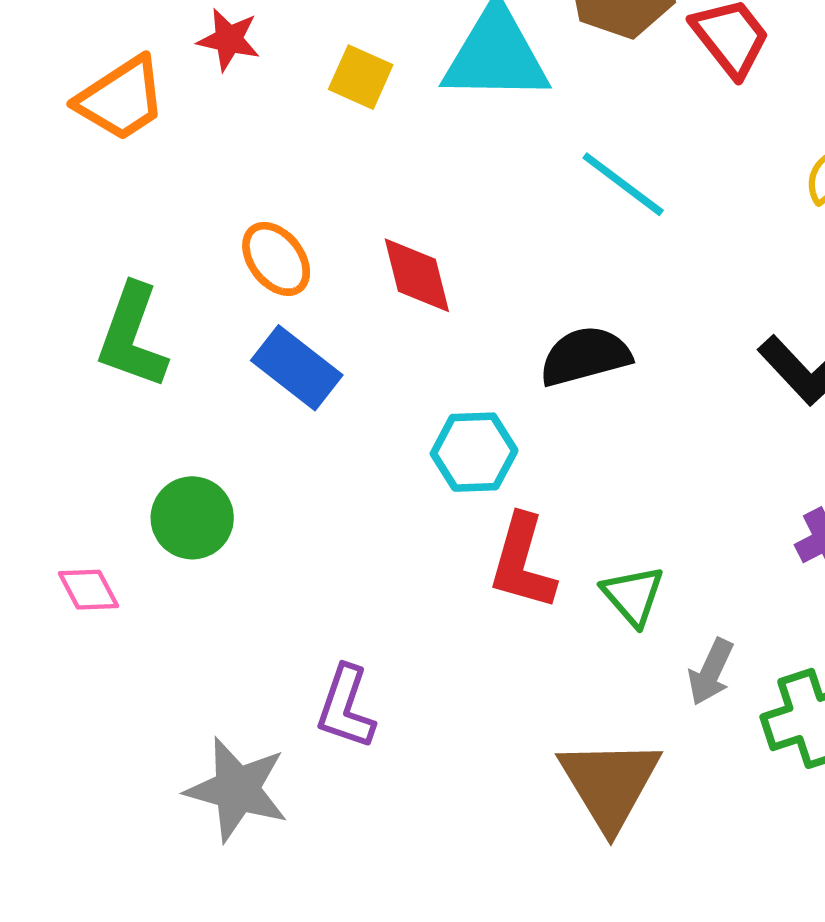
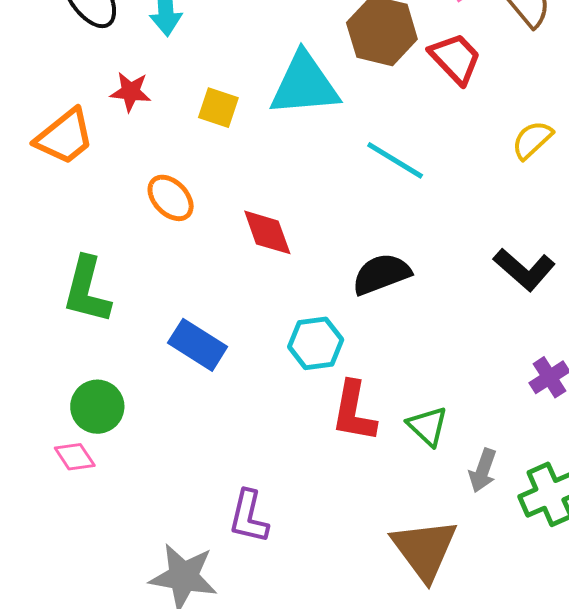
orange ellipse: (276, 259) -> (171, 198), moved
blue rectangle: (297, 368) -> (198, 345), moved
green circle: (192, 518) -> (97, 407), moved

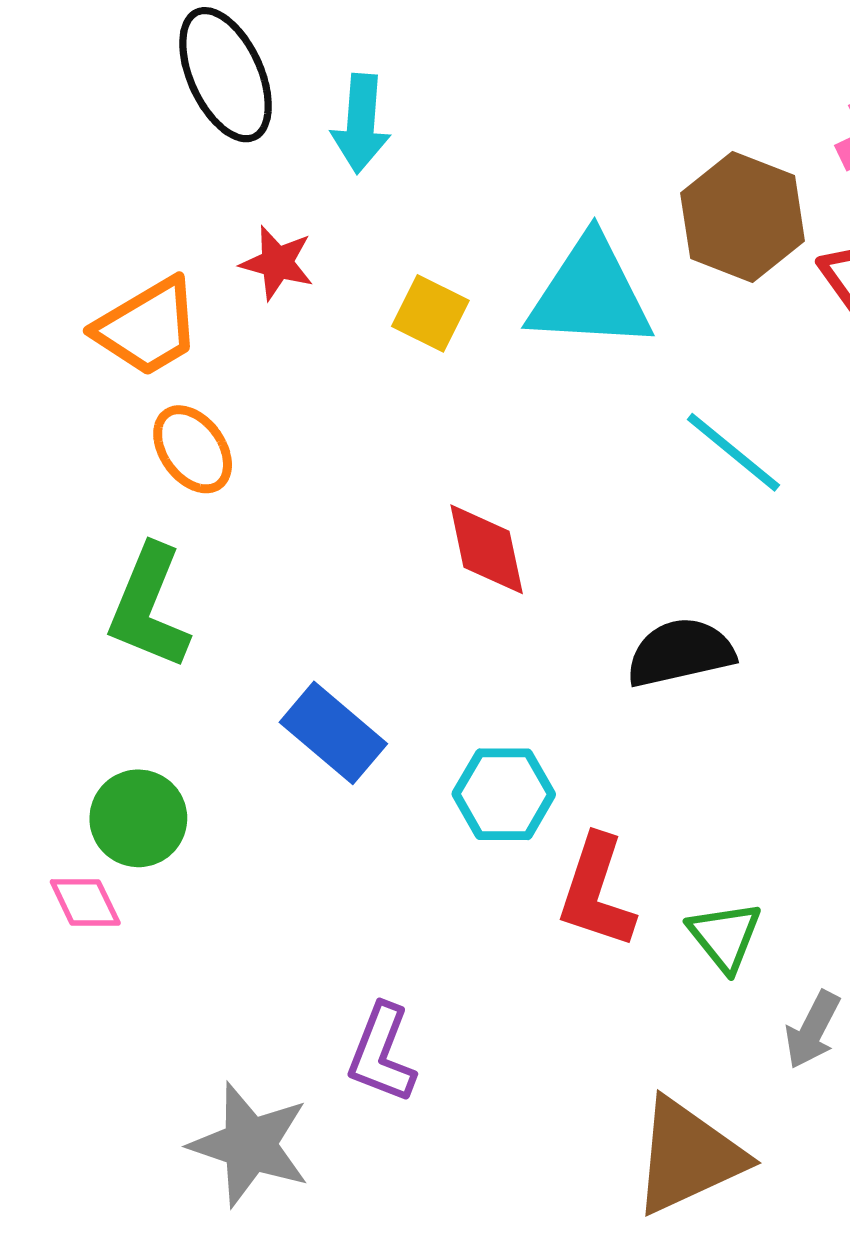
orange ellipse: (171, 198) -> (193, 449), moved
cyan hexagon: (316, 343) -> (504, 794), moved
brown triangle: (424, 549) -> (688, 1156), turned 34

